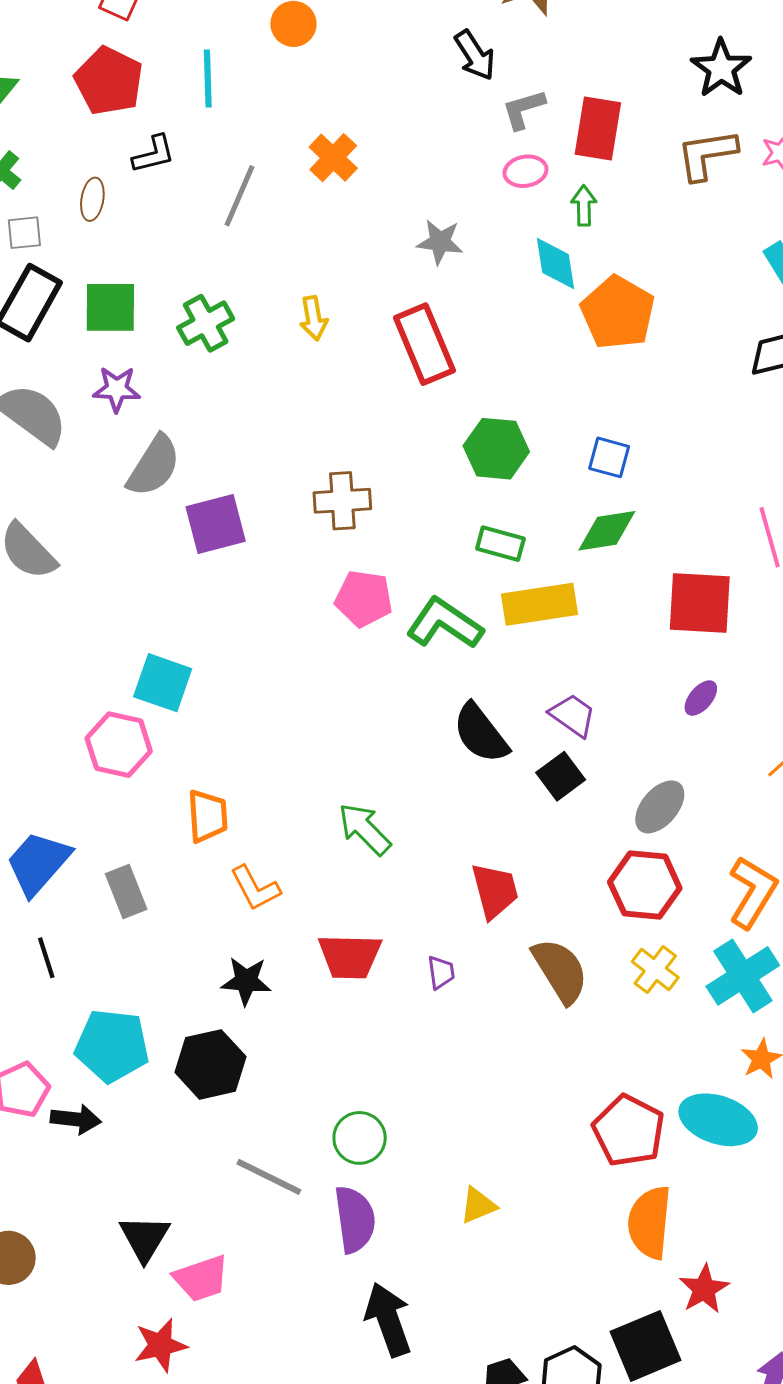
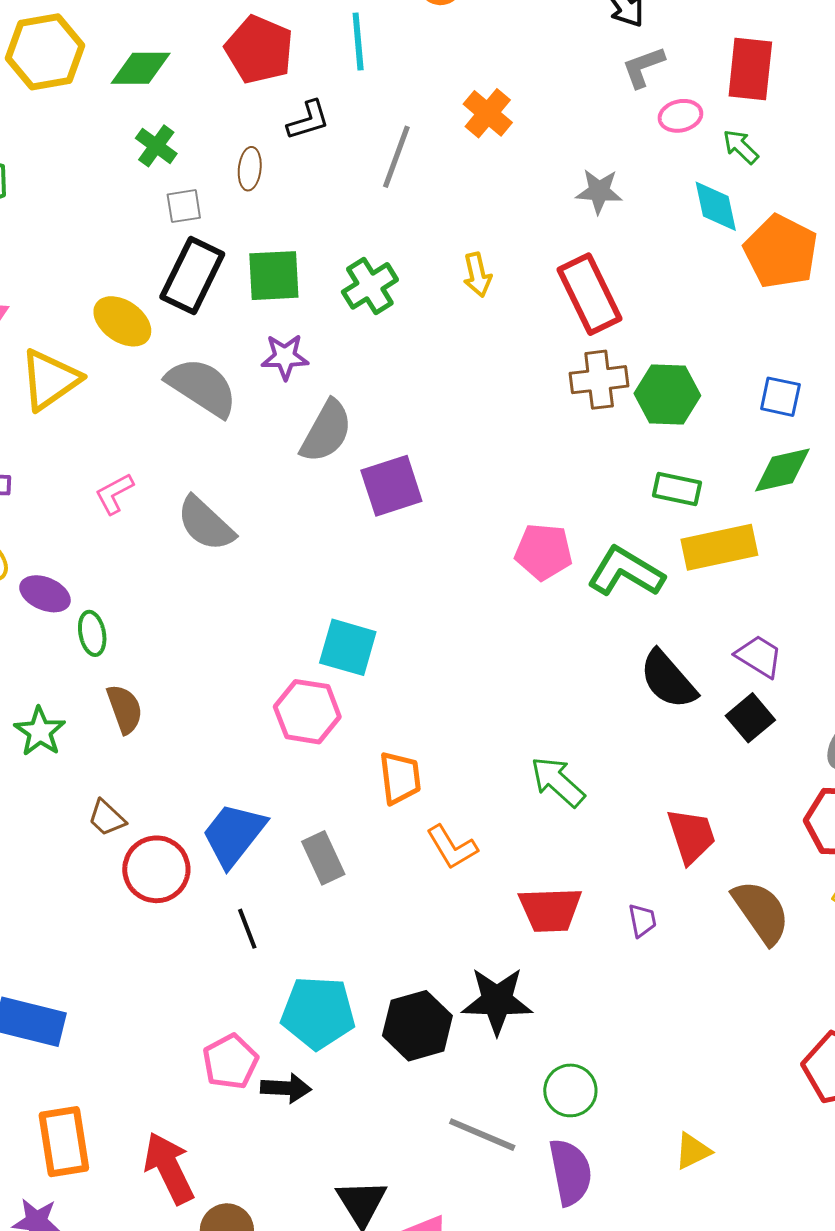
gray L-shape: (523, 109) -> (643, 67), moved
green arrow: (584, 206) -> (741, 147), turned -42
brown cross: (342, 501) -> (599, 380), moved
black star: (246, 981) -> (497, 1001), moved, size x1.4

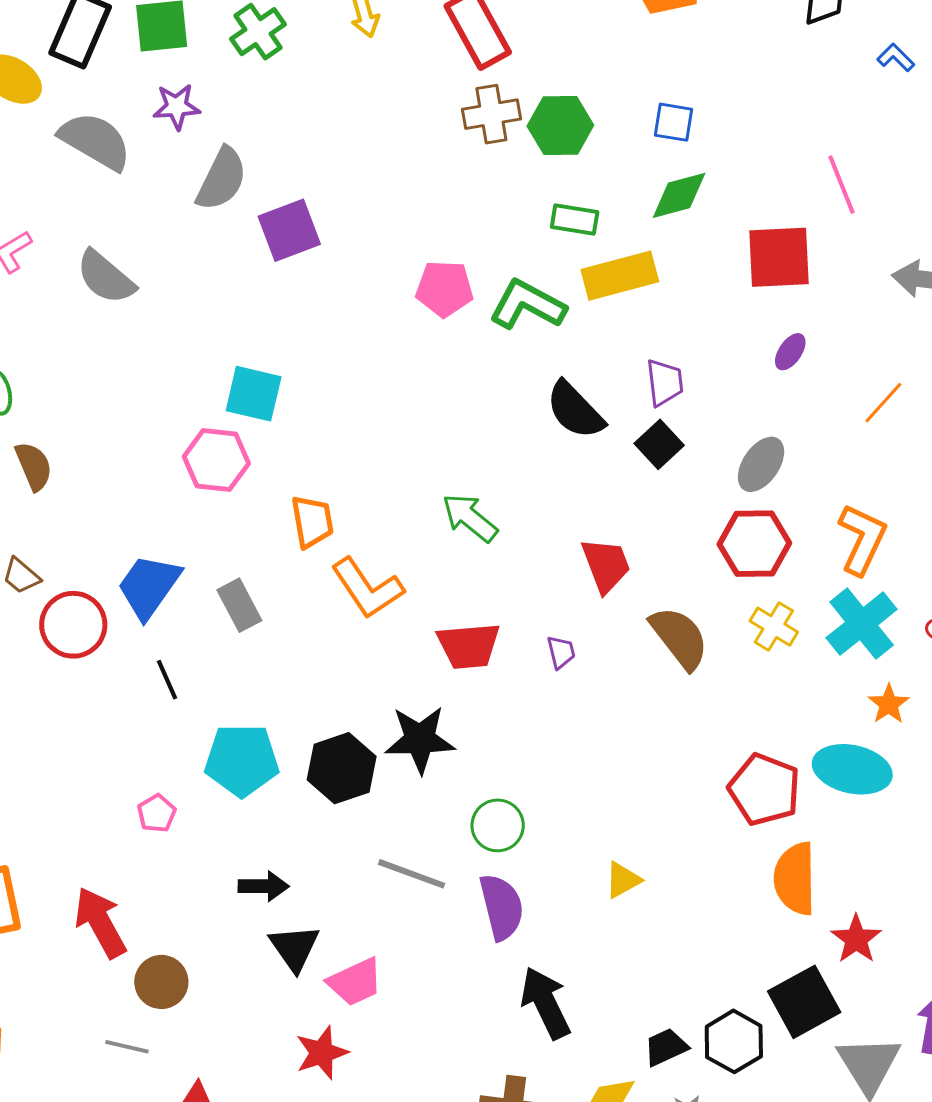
purple trapezoid: (759, 656) -> (665, 383), turned 54
orange L-shape: (452, 847) -> (367, 588), size x1.4
pink pentagon: (230, 1062) -> (157, 813), size x0.7
black arrow: (286, 1088) -> (264, 886), moved

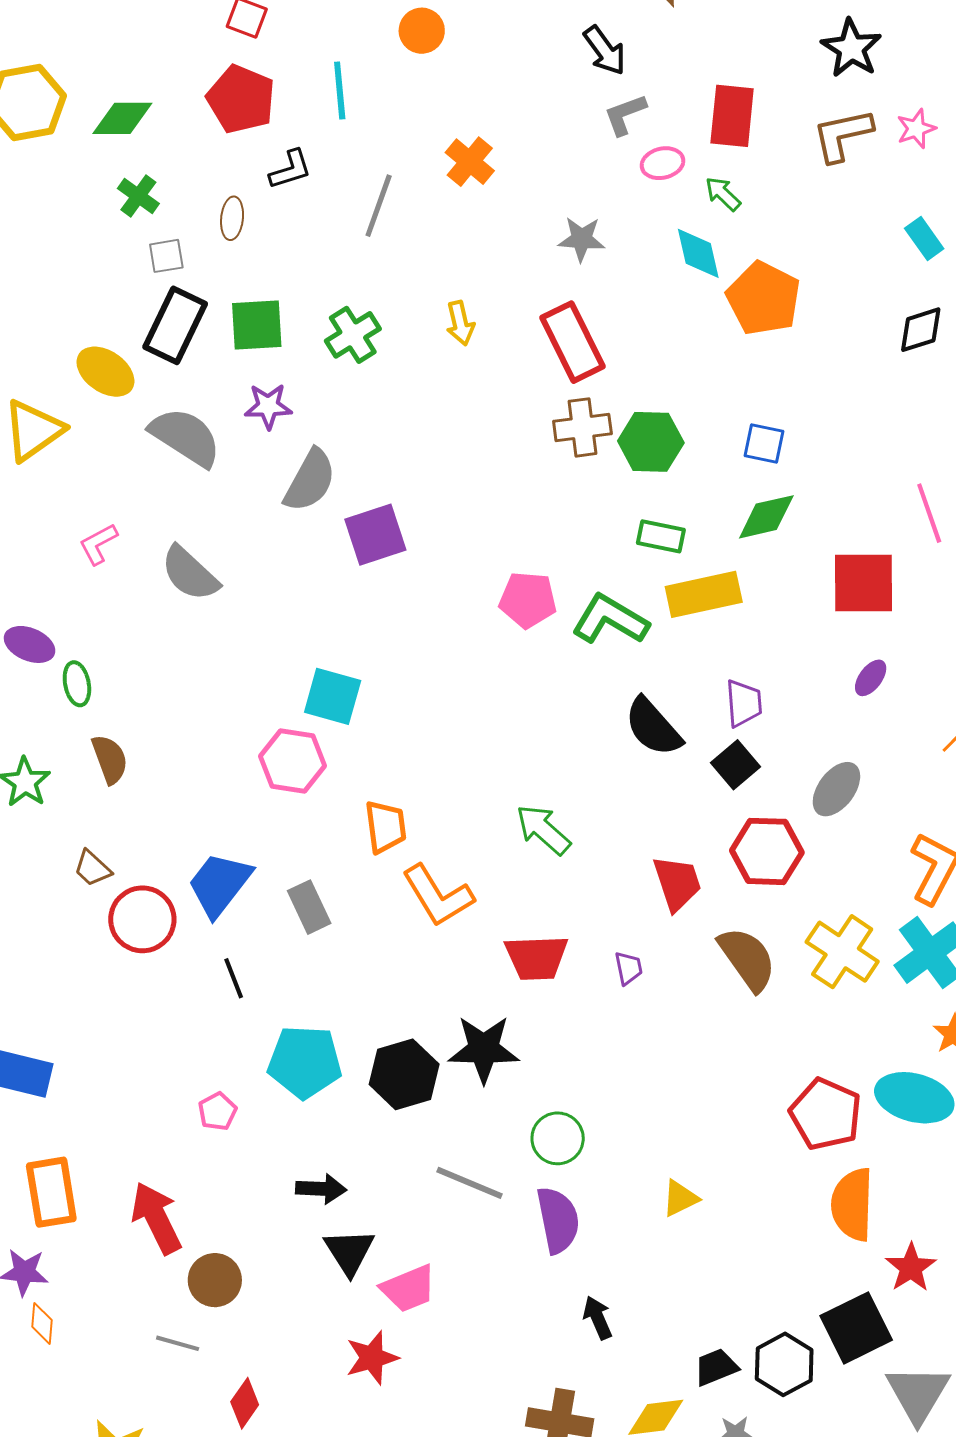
red hexagon: (754, 544) -> (767, 851), moved
yellow cross: (774, 627) -> (842, 952), size x1.5
black arrow: (546, 1003) -> (598, 1318), size x0.6

